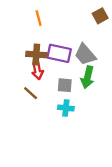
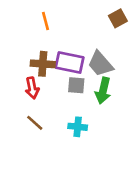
red arrow: (37, 70) -> (32, 88), moved
gray square: (65, 85) -> (76, 85), moved
brown line: (31, 93) -> (35, 123), moved

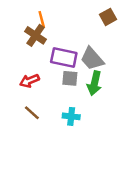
brown cross: (43, 64) -> (36, 35), moved, turned 30
red arrow: (32, 88) -> (29, 81), turned 78

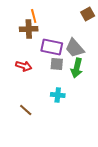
brown cross: (36, 35) -> (29, 29), turned -36
red arrow: (29, 81) -> (24, 66), turned -140
brown line: (32, 113) -> (26, 110), moved

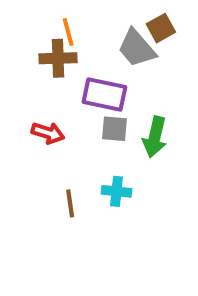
brown square: (88, 14) -> (161, 28), moved
gray trapezoid: (75, 48) -> (137, 48), moved
brown line: (26, 110) -> (70, 203), moved, turned 40

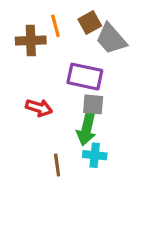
brown square: (161, 28) -> (90, 22), moved
brown cross: (58, 58) -> (31, 41), moved
green arrow: (155, 137) -> (87, 129), moved

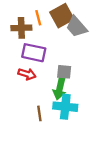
brown square: (90, 22) -> (62, 16), size x1.5
purple rectangle: (85, 77) -> (34, 53), moved
cyan cross: (95, 155) -> (65, 107), size x1.5

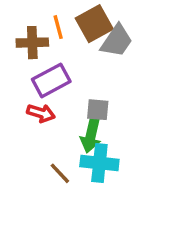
gray trapezoid: (77, 27) -> (117, 41), turned -105
purple rectangle: (34, 53) -> (51, 80), turned -40
brown line: (39, 113) -> (60, 173), turned -35

